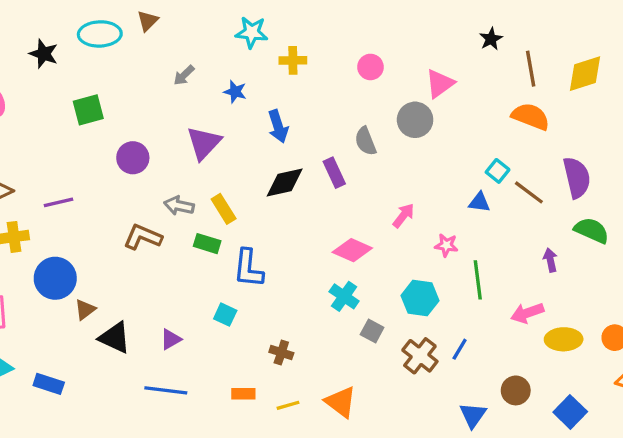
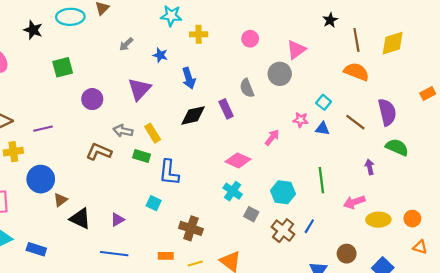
cyan square: (498, 171) -> (324, 102), moved
pink star: (446, 245) -> (301, 120), moved
brown cross: (281, 353) -> (191, 228), size x1.5

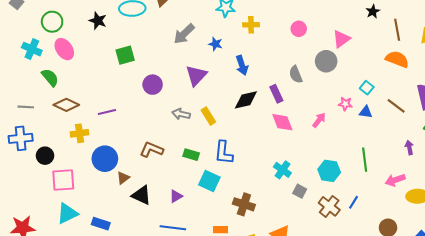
gray arrow: (126, 44) -> (184, 34), size x1.6
brown L-shape: (99, 152) -> (152, 150), moved
green rectangle: (142, 156) -> (191, 155), moved
pink diamond: (238, 160) -> (282, 122), moved, turned 45
cyan square: (154, 203) -> (209, 181), size x1.5

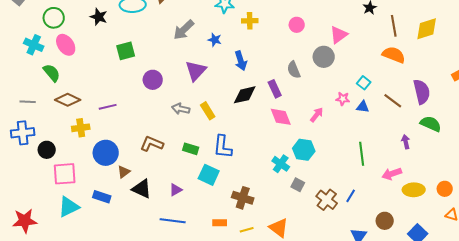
cyan hexagon: (329, 171) -> (304, 150), moved
blue rectangle: (101, 224) -> (102, 197), moved

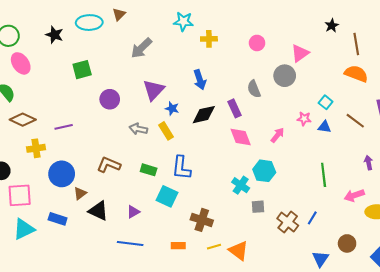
blue star: (215, 40) -> (172, 108), moved
gray square: (298, 185) -> (258, 207), turned -32
yellow line: (247, 230) -> (214, 247), moved

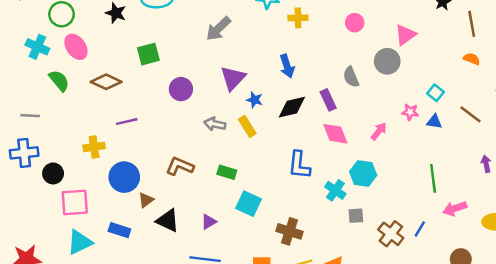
orange semicircle: (356, 74) -> (472, 59), size x0.6
brown diamond: (23, 120) -> (106, 82), moved
blue L-shape: (181, 168) -> (299, 165), moved
pink arrow: (354, 195) -> (455, 208), moved

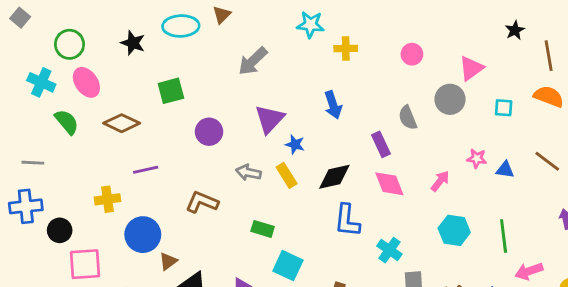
orange semicircle: (472, 59) -> (549, 96), size x1.5
cyan square: (435, 93) -> (504, 108), moved, turned -35
black diamond: (292, 107) -> (334, 177), moved
brown L-shape: (180, 166) -> (202, 202), moved
cyan hexagon: (363, 173) -> (454, 230), moved

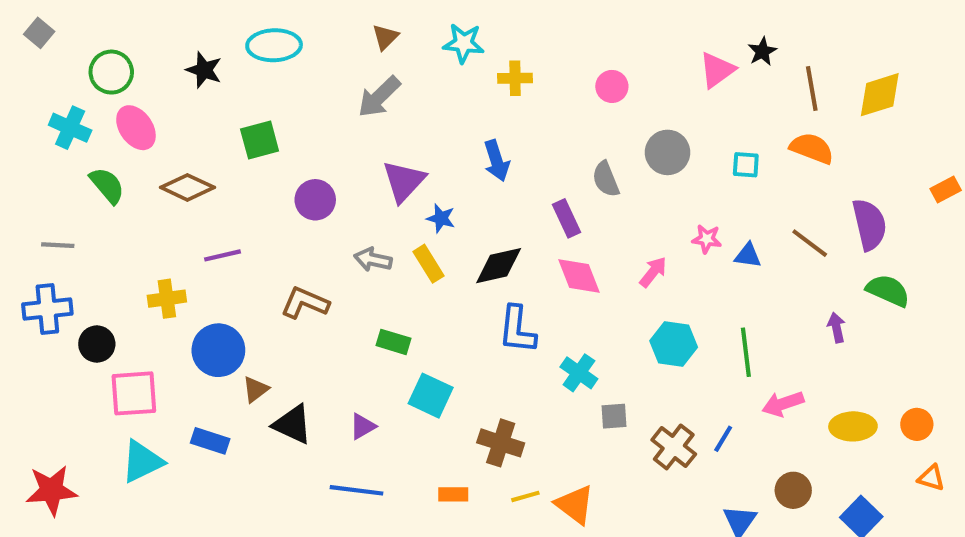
brown triangle: (222, 15) -> (385, 37), moved
pink triangle: (471, 68) -> (717, 70), moved

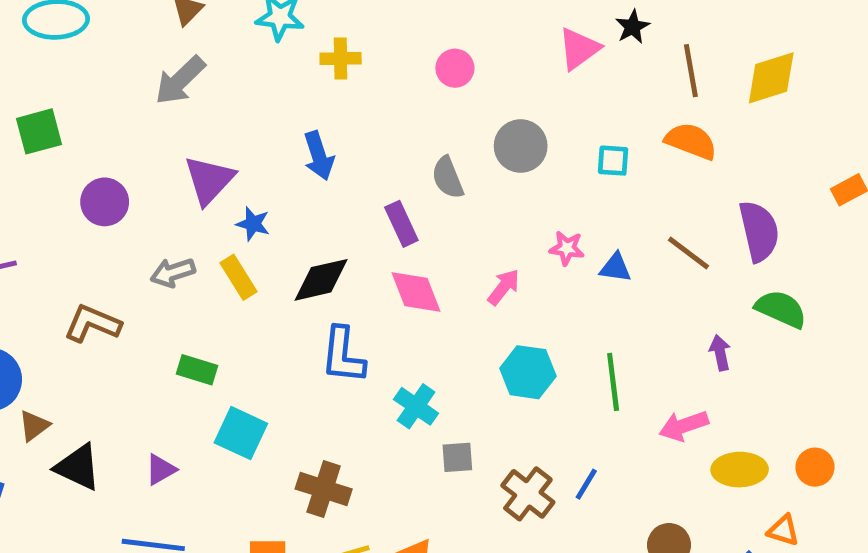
gray arrow: (373, 260) -> (173, 272), turned -30
pink arrow: (783, 404) -> (684, 426), moved
orange triangle: (931, 478) -> (783, 530), moved

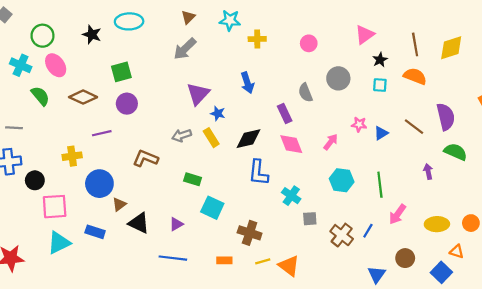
black star: (633, 27) -> (380, 60), moved
purple circle: (105, 202) -> (127, 104), moved
blue triangle: (616, 268) -> (381, 133), turned -40
pink arrow: (684, 426) -> (397, 214), moved, turned -35

